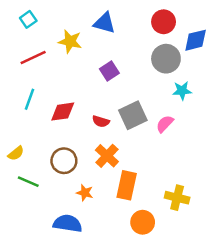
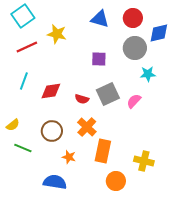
cyan square: (28, 19) -> (23, 16), size x1.6
blue triangle: (104, 23) -> (100, 19), moved
purple square: (109, 71) -> (99, 59), moved, turned 35

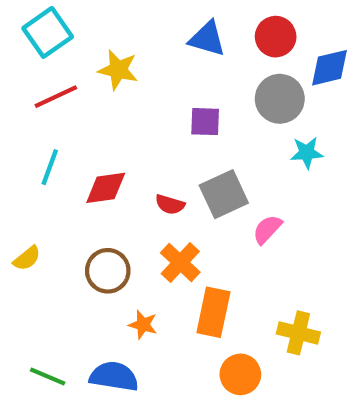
pink semicircle: (134, 101) -> (267, 229), moved
green line: (23, 148) -> (48, 376), moved

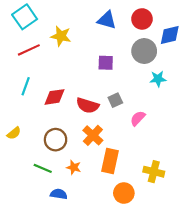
gray square: (224, 194) -> (115, 100), size x0.6
red semicircle: (170, 204) -> (88, 105), size x1.5
green line: (48, 376) -> (43, 168), moved
blue semicircle: (114, 376) -> (59, 194), size x0.7

